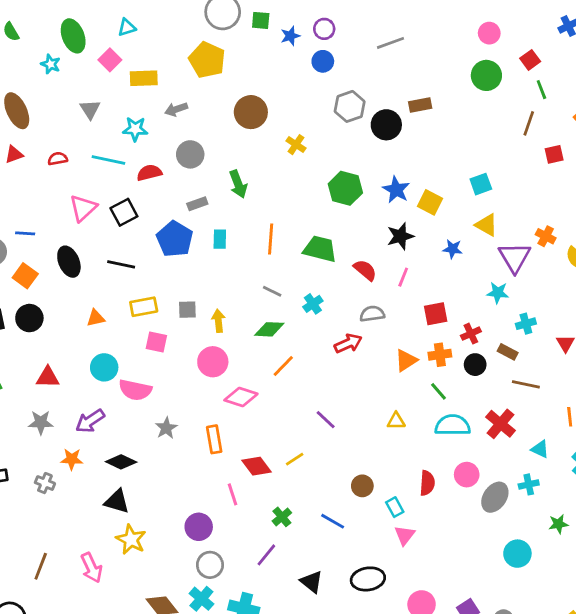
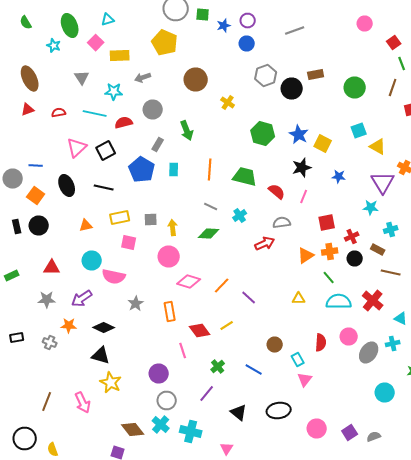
green circle: (486, 75) -> (355, 88), moved
gray rectangle: (197, 204) -> (158, 144), turned -40
yellow triangle: (486, 225) -> (378, 146), moved
orange line: (283, 366) -> (222, 286), moved

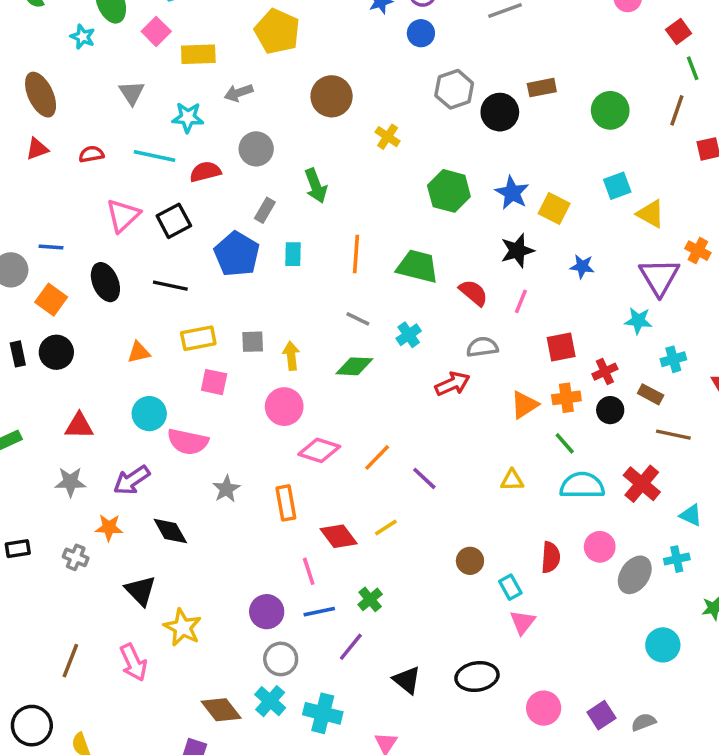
black diamond: (104, 328) -> (170, 531), turned 35
black triangle: (101, 356) -> (140, 591), moved, turned 30
blue line: (254, 370) -> (319, 612), moved, turned -42

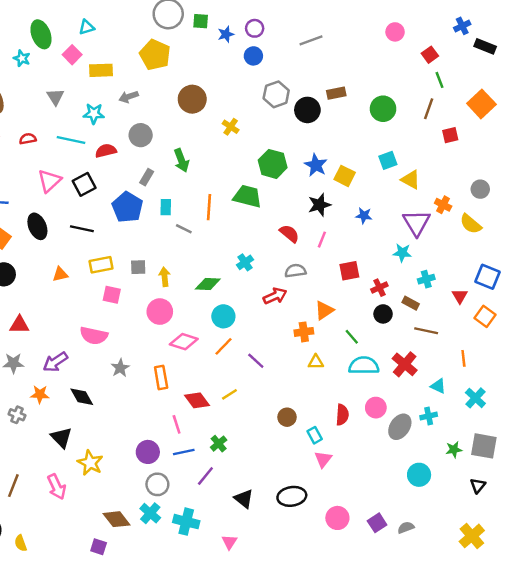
green trapezoid: (417, 266) -> (247, 196), moved
gray line: (358, 319) -> (184, 229), moved
orange cross: (566, 398) -> (304, 332), moved
cyan circle: (149, 414) -> (223, 316), moved

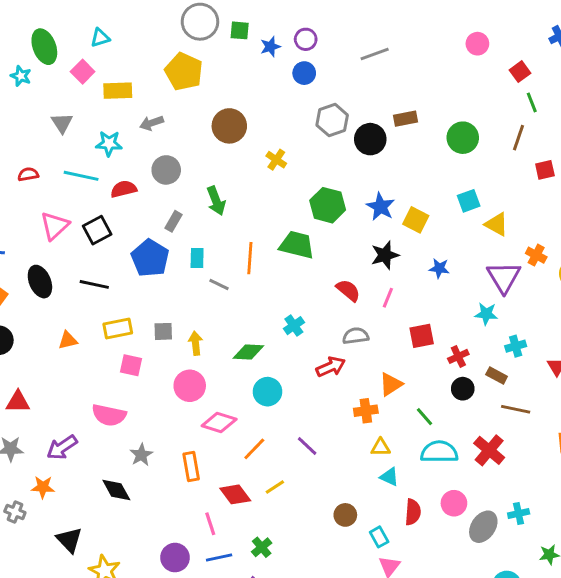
orange line: (223, 346) -> (254, 449), moved
cyan triangle: (438, 386) -> (389, 477), moved
black diamond: (82, 397) -> (116, 490), moved

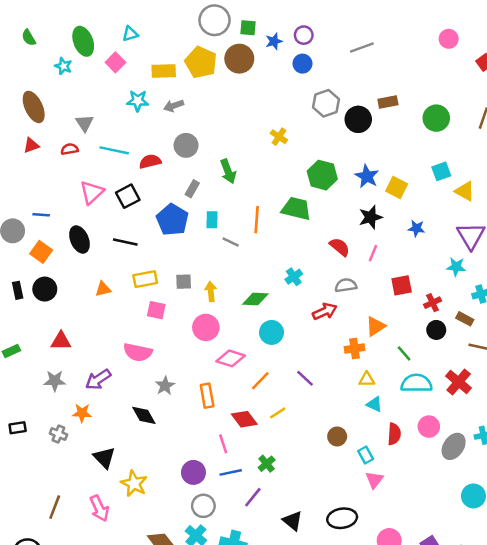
yellow rectangle: (118, 91) -> (164, 71), moved
gray triangle: (62, 123) -> (84, 123), moved
brown circle: (229, 126) -> (239, 59), moved
cyan star: (109, 144) -> (138, 101), moved

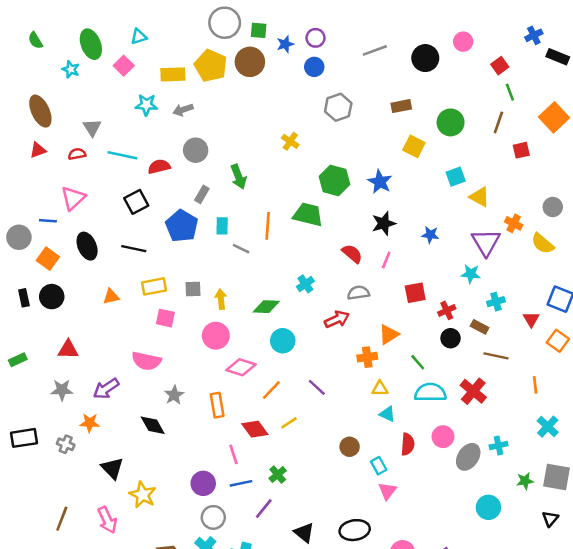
black circle: (358, 119) -> (425, 58), moved
yellow square: (397, 187) -> (414, 146), moved
pink triangle: (92, 192) -> (73, 198), moved
black rectangle: (18, 428) -> (24, 438), size x1.5

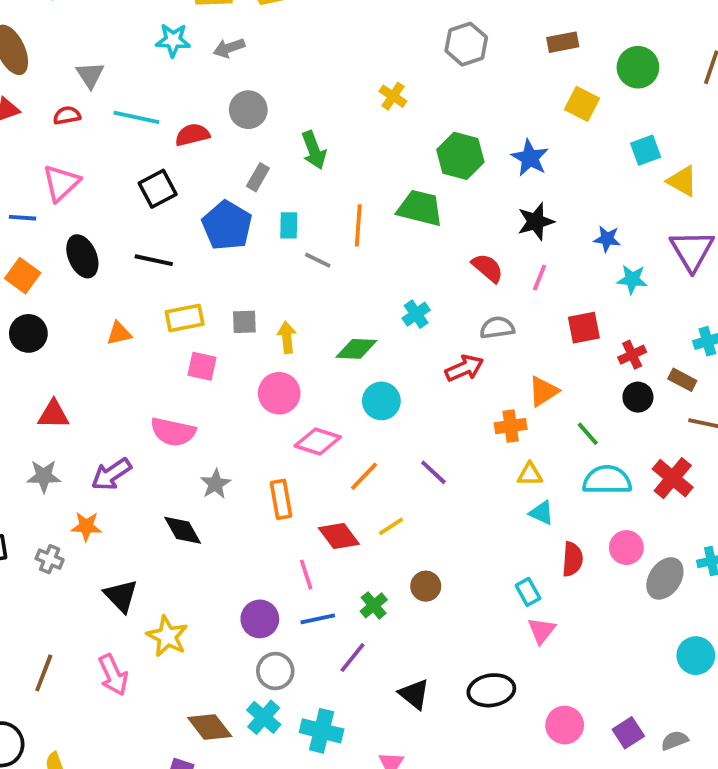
cyan star: (471, 274) -> (632, 279), moved
brown circle: (350, 447) -> (426, 586), moved

